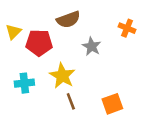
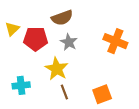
orange cross: (127, 28) -> (115, 41), moved, size x1.5
gray star: (92, 46) -> (69, 42), moved
cyan cross: (24, 83) -> (21, 85), moved

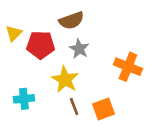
orange cross: (115, 41) -> (128, 67), moved
orange square: (102, 94) -> (104, 109), moved

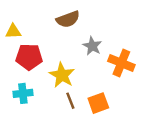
yellow triangle: (14, 33) -> (13, 31), turned 42
red pentagon: (41, 45) -> (29, 57), moved
gray star: (79, 49) -> (92, 46), moved

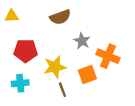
yellow triangle: (13, 31) -> (12, 16), moved
yellow star: (62, 75) -> (55, 67), turned 30
orange square: (98, 103) -> (87, 75), moved

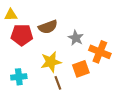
brown semicircle: (60, 17) -> (48, 27), moved
red pentagon: (26, 51) -> (22, 35), moved

